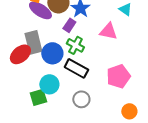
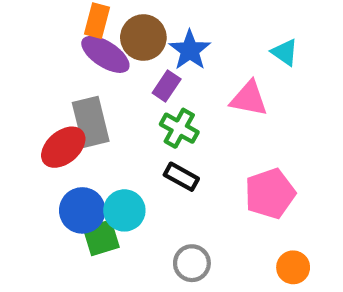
blue circle: (52, 53) -> (82, 210), moved
black rectangle: (76, 68) -> (181, 177), size x0.7
gray circle: (81, 99) -> (192, 263), moved

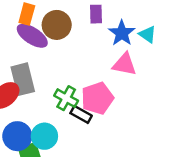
blue star: (190, 50) -> (122, 33), moved
purple rectangle: (167, 86) -> (96, 14), moved, turned -36
green cross: (179, 128) -> (66, 98), moved
pink pentagon: (270, 194) -> (97, 98), moved

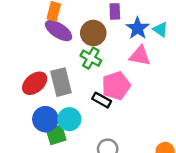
brown circle: (57, 25) -> (93, 33), moved
gray rectangle: (23, 79) -> (61, 82), moved
green cross: (66, 98) -> (91, 58), moved

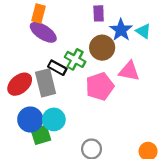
brown circle: (93, 33) -> (102, 48), moved
pink triangle: (140, 56) -> (129, 71), moved
black rectangle: (102, 100) -> (57, 68), moved

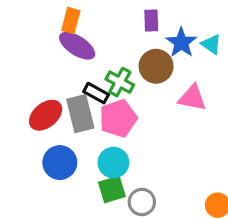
pink pentagon: (100, 86) -> (118, 118), moved
cyan circle: (54, 119) -> (113, 163), moved
green square: (41, 135) -> (112, 189), moved

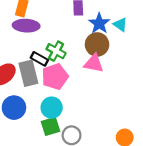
purple ellipse: (77, 46) -> (26, 26), turned -30
brown circle: (156, 66) -> (97, 44), moved
pink triangle: (192, 98) -> (94, 63), moved

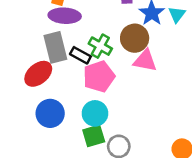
cyan triangle: (120, 25) -> (177, 14), turned 32
brown circle: (97, 44) -> (135, 38), moved
gray rectangle: (28, 73) -> (55, 47), moved

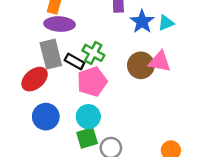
cyan triangle: (177, 14) -> (166, 23), turned 30
brown circle: (135, 38) -> (141, 65), moved
pink triangle: (145, 61) -> (160, 62), moved

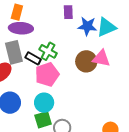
blue star: (142, 22) -> (87, 26), turned -30
cyan triangle: (166, 23) -> (106, 27), size x1.5

